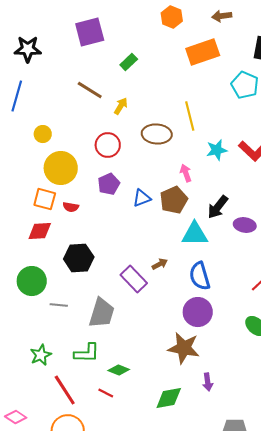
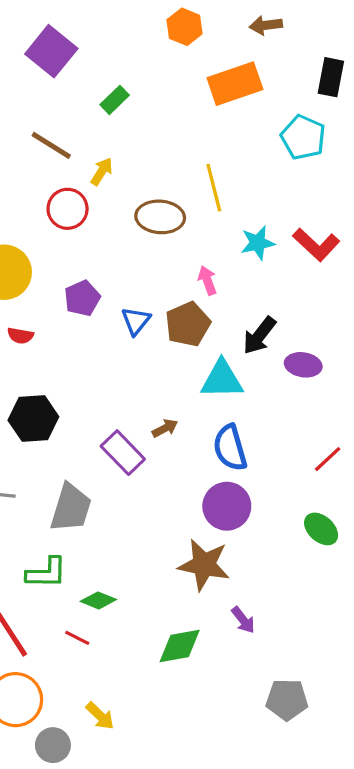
purple square: (90, 32) -> (51, 51), turned -36
red circle: (108, 145) -> (68, 209), moved
blue triangle: (142, 198) -> (136, 321), turned -30
purple arrow: (208, 382) -> (243, 620), turned -30

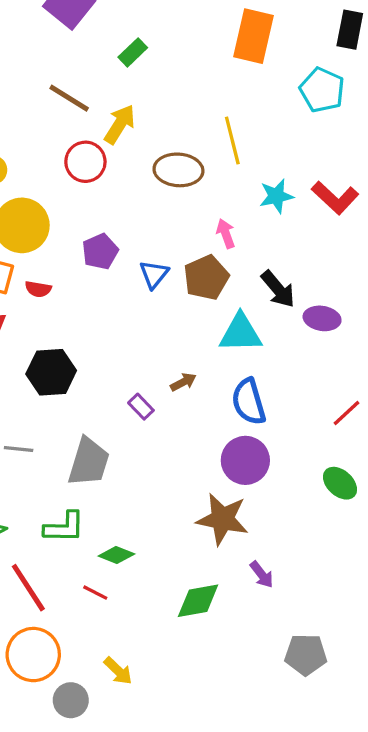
orange rectangle: (235, 84) -> (254, 36), turned -58
yellow arrow: (102, 171) -> (120, 124), size x1.4
black arrow: (259, 336) -> (278, 289), turned -78
purple rectangle: (123, 453) -> (141, 407), size x0.6

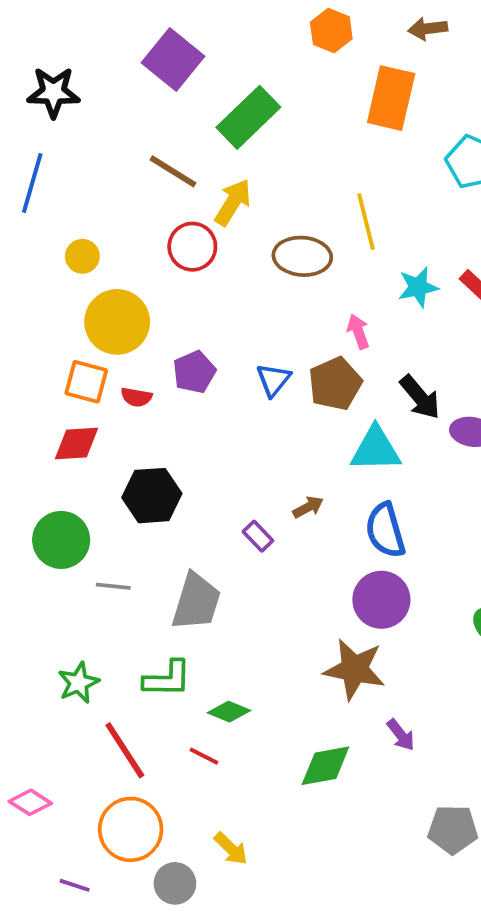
green rectangle: (133, 52) -> (248, 117), size x1.8
purple pentagon: (100, 252) -> (194, 372), moved

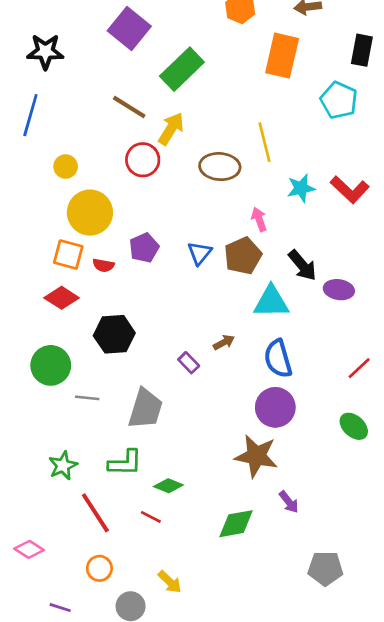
red diamond: (77, 443) -> (62, 298), turned 36
orange circle: (131, 829) -> (99, 568), size x0.6

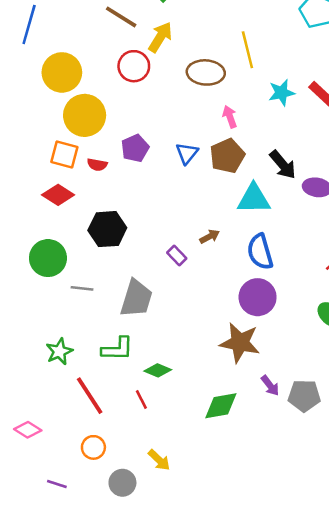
yellow circle: (66, 167) -> (62, 72), size x1.8
pink arrow: (259, 219) -> (230, 117), moved
red line: (151, 517) -> (141, 399), turned 36
gray pentagon: (325, 568) -> (304, 396), moved

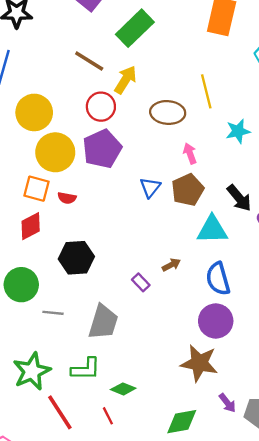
purple pentagon: (135, 148) -> (102, 149), moved, size x1.5
red diamond: (58, 195) -> (31, 226), turned -60
green star: (59, 351) -> (32, 371), size x1.5

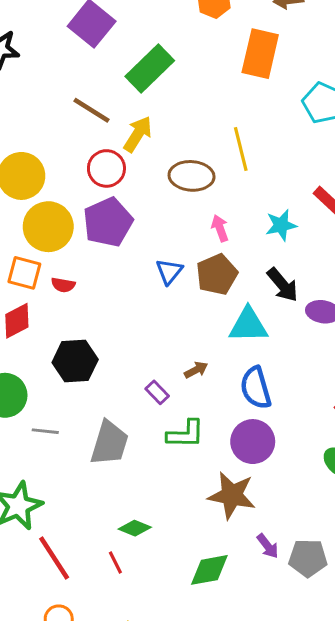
cyan star: (238, 131) -> (281, 225), moved
green L-shape: (86, 369) -> (186, 434), moved

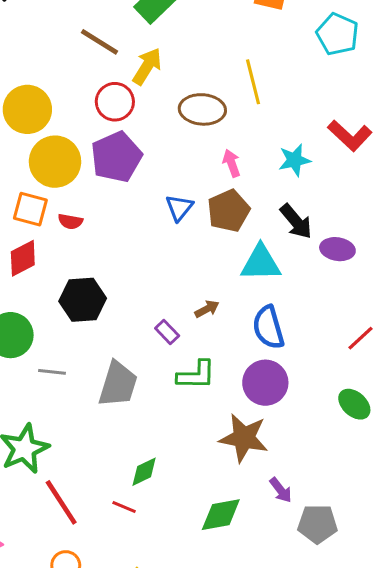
green diamond: (135, 528) -> (144, 472), turned -48
gray pentagon: (308, 558) -> (318, 524), moved
red line: (115, 562) -> (124, 507), turned -40

